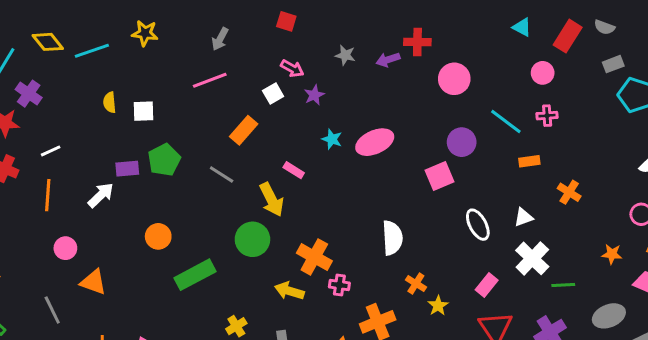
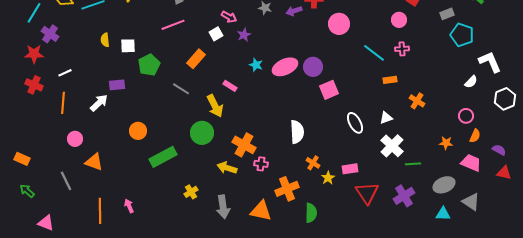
purple circle: (462, 142) -> (313, 67), moved
green pentagon: (164, 160) -> (149, 65), moved
pink rectangle: (487, 285) -> (350, 169), moved, turned 42

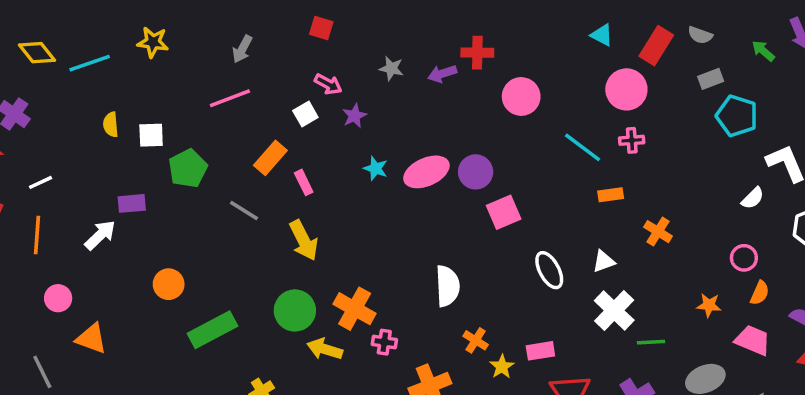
pink circle: (399, 20) -> (626, 89), size x1.5
pink rectangle: (230, 86) -> (304, 182), moved, turned 32
green circle: (202, 133) -> (295, 310), moved

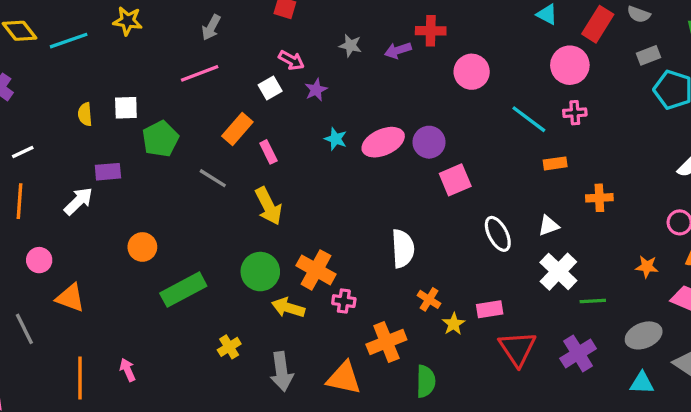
yellow semicircle: (111, 125) -> (85, 114), moved
orange cross: (658, 232) -> (599, 198), turned -35

